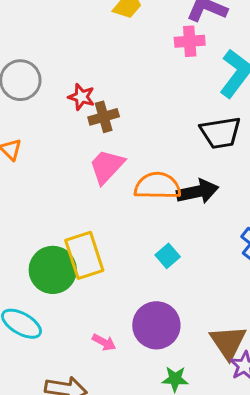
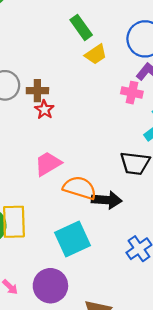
brown cross: (104, 117) -> (37, 91), moved
cyan square: (168, 256) -> (72, 239), size x2.0

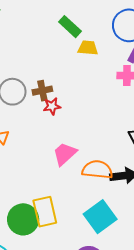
yellow trapezoid: (96, 54) -> (88, 48), turned -130
red star: (44, 110) -> (52, 106), turned -30

